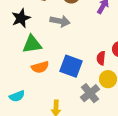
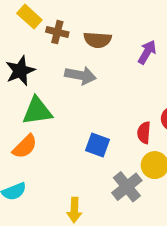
blue square: (71, 66) -> (98, 145), size x0.7
orange semicircle: (40, 67) -> (25, 147), moved, turned -30

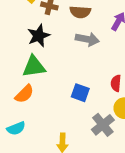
black star: (20, 71) -> (39, 36), moved
gray arrow: (81, 75) -> (87, 39), moved

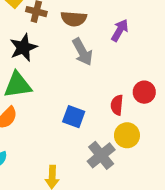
gray arrow: (87, 39) -> (82, 52), turned 50

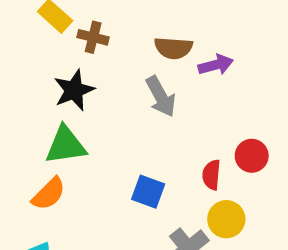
brown semicircle: (74, 19) -> (173, 48), moved
purple arrow: (120, 30) -> (216, 65), turned 45

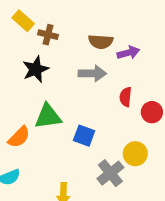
gray arrow: (161, 97) -> (92, 73), turned -60
green triangle: (66, 145) -> (48, 116), moved
red semicircle: (211, 175) -> (126, 97), moved

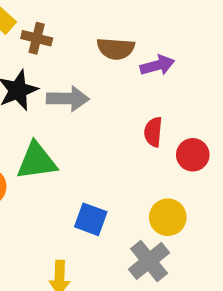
gray arrow: (92, 73) -> (68, 99), moved
blue square: (84, 136) -> (91, 219), moved
gray cross: (110, 173) -> (149, 261), moved

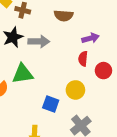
purple arrow: (157, 65) -> (91, 38), moved
yellow circle: (168, 217) -> (75, 90), moved

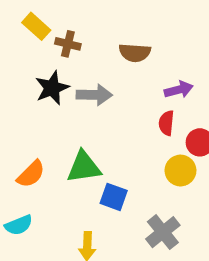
green triangle: (23, 74) -> (84, 167), moved
yellow circle: (75, 90) -> (180, 171), moved

